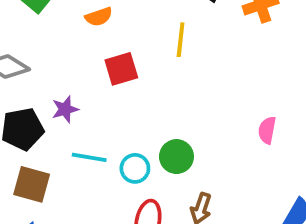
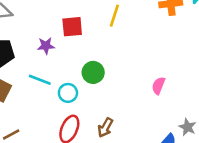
purple star: (65, 109) -> (46, 46), moved
green circle: (176, 157) -> (93, 72), moved

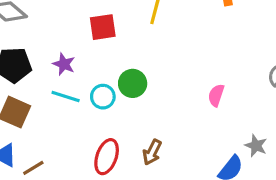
purple star: (46, 46) -> (64, 64), moved, turned 30
cyan circle: (68, 93) -> (103, 97), moved

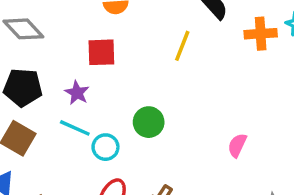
red square: (103, 27) -> (101, 52), moved
cyan circle: (103, 97) -> (105, 147), moved

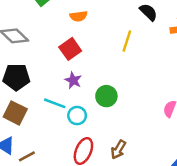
red square: (101, 52) -> (70, 49), turned -30
purple star: (77, 93) -> (73, 80), moved

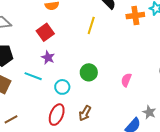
green circle: (106, 96) -> (89, 72), moved
cyan circle: (77, 116) -> (62, 87), moved

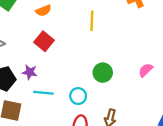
purple star: (48, 58) -> (30, 72), moved
pink semicircle: (126, 80) -> (146, 70), turned 40

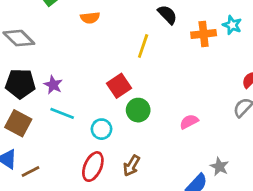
red square: (44, 41) -> (119, 86), moved

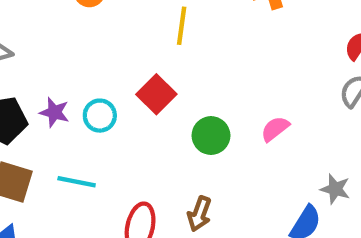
green circle: (138, 110) -> (211, 136), moved
cyan line: (62, 113) -> (77, 182), moved
cyan circle: (101, 129) -> (100, 116), moved

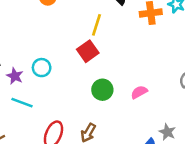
red square: (156, 94) -> (88, 51), moved
purple star: (54, 112) -> (15, 76), moved

